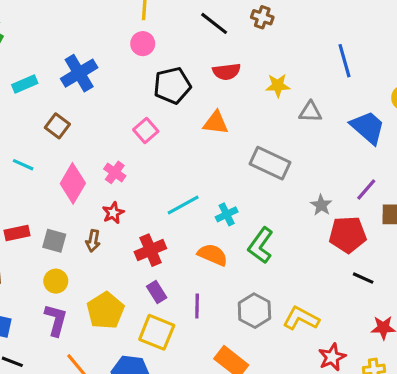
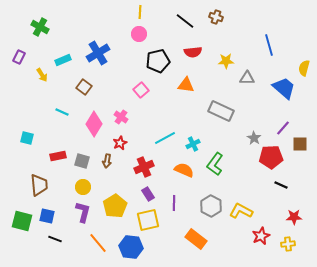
yellow square: (157, 332) -> (148, 220), turned -35

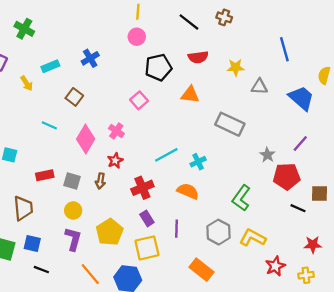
blue cross: (98, 53) -> (90, 58), size x0.7
brown square: (300, 144) -> (320, 193), moved
green L-shape: (215, 164) -> (241, 198), moved

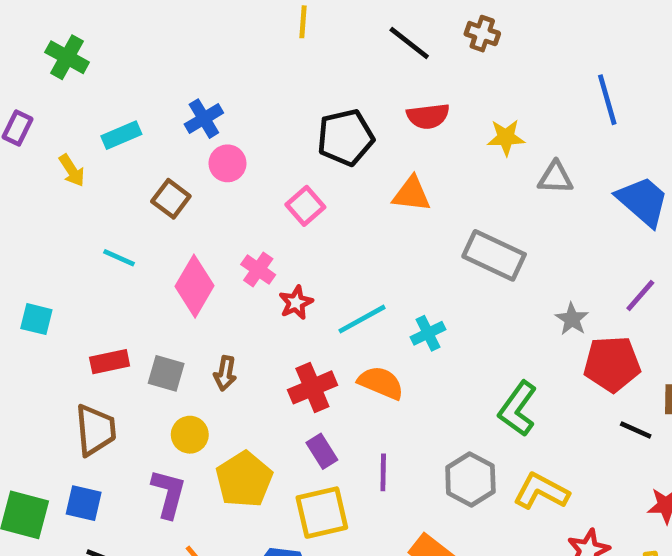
pink circle: (137, 37) -> (228, 163), moved
red star: (115, 161) -> (296, 303), moved
orange semicircle: (188, 191) -> (381, 383), moved
brown trapezoid: (23, 208) -> (95, 430), moved
yellow circle: (73, 210) -> (190, 435), moved

